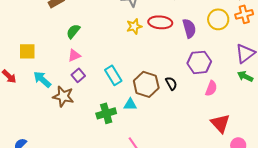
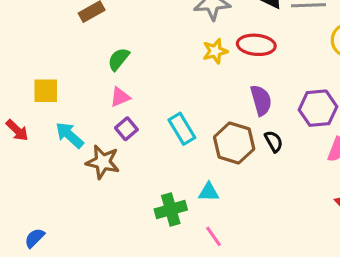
purple semicircle: (189, 28) -> (261, 100), moved
cyan triangle: (130, 104) -> (209, 192), moved
green cross: (106, 113) -> (171, 209), moved

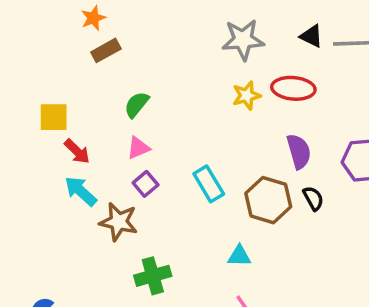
yellow square: (46, 91) -> (54, 117), moved
red arrow: (17, 130) -> (77, 151), moved
green cross: (171, 209) -> (153, 276), moved

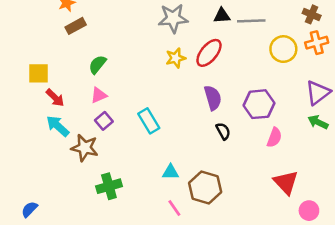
black triangle: (311, 36) -> (222, 16), turned -30
red ellipse: (293, 88) -> (209, 53), turned -56
brown hexagon: (268, 200) -> (205, 188), moved

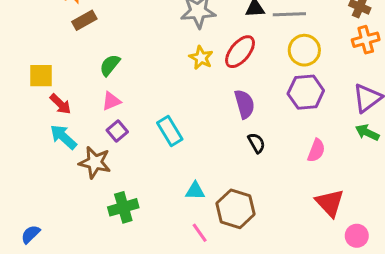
yellow circle: (283, 49) -> (304, 50), moved
yellow star: (176, 58) -> (201, 58), turned -30
purple hexagon: (259, 104) -> (306, 92), moved

